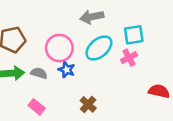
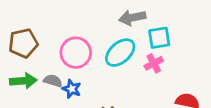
gray arrow: (92, 17) -> (132, 18), moved
blue star: (67, 70) -> (72, 89), moved

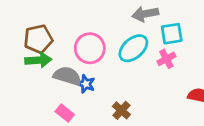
green arrow: (23, 81) -> (38, 60), moved
gray semicircle: (53, 81) -> (67, 76), size x1.5

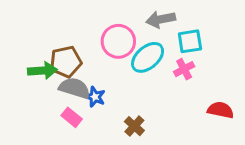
brown pentagon: (38, 39) -> (66, 62), moved
pink circle: (90, 48) -> (118, 41), moved
pink rectangle: (65, 113) -> (72, 117), moved

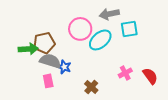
pink cross: (184, 69) -> (125, 73), moved
red semicircle: (221, 110) -> (150, 76), turned 42
pink rectangle: (72, 117) -> (48, 81), turned 40

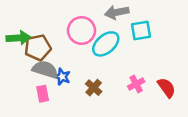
green arrow: (28, 49) -> (18, 38), moved
brown cross: (91, 87) -> (94, 88), moved

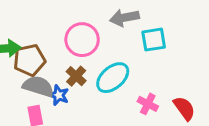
cyan ellipse: (106, 44) -> (113, 78), moved
pink cross: (136, 84) -> (148, 104), turned -35
brown cross: (94, 88) -> (76, 76), moved

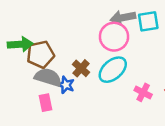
pink circle: (82, 40) -> (114, 37), moved
cyan square: (154, 40) -> (148, 21), moved

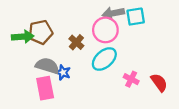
brown pentagon: (40, 54) -> (41, 32), moved
brown cross: (81, 68) -> (76, 42), moved
pink rectangle: (46, 103) -> (45, 88), size x1.5

